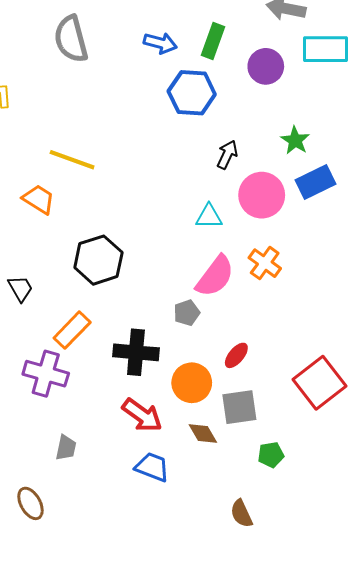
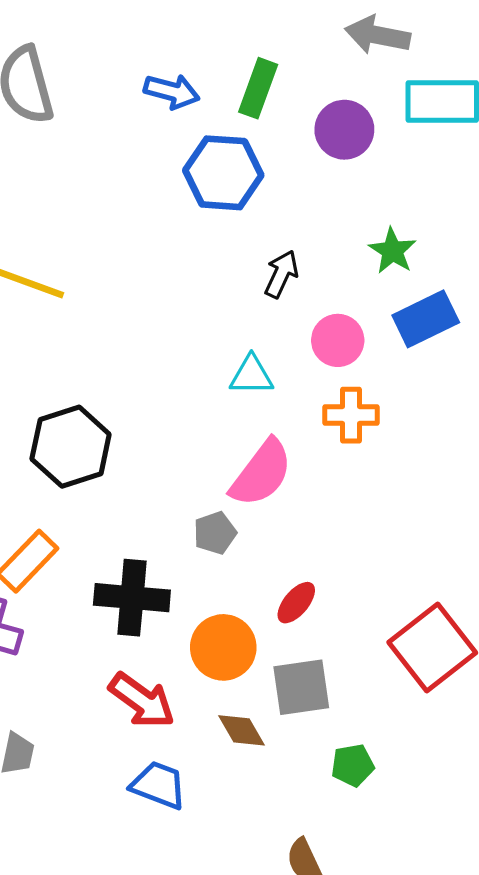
pink circle: (262, 195) -> (338, 340), size x0.7
orange cross: (265, 263) -> (351, 415), moved, turned -36

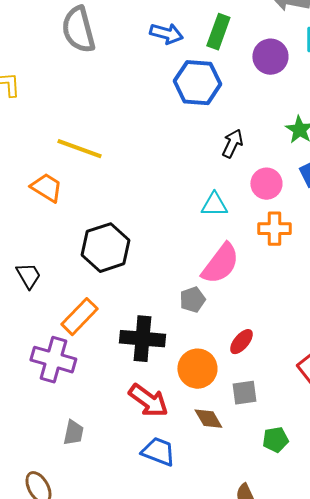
gray square: (301, 687) -> (244, 393), size x0.7

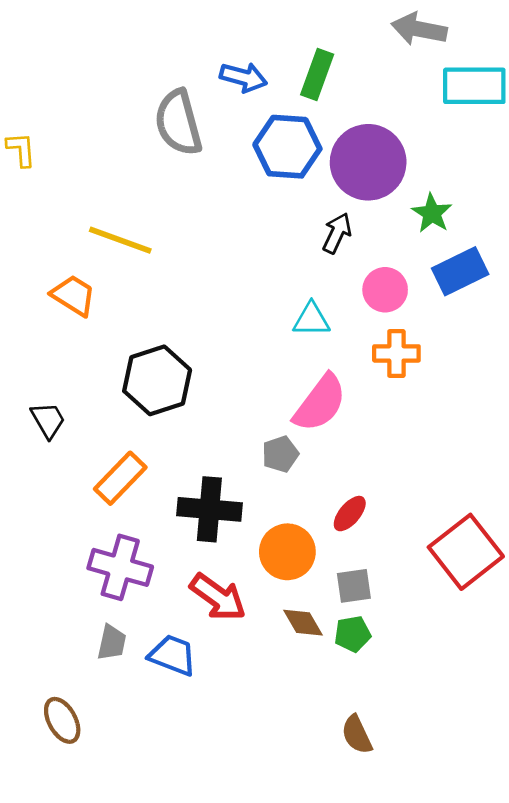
gray semicircle: (78, 30) -> (178, 123), moved
purple circle: (270, 57) -> (368, 162), moved, size x1.5
purple cross: (53, 360) -> (120, 567), moved
green pentagon: (275, 440) -> (353, 634), moved
blue trapezoid: (158, 452) -> (173, 655), moved

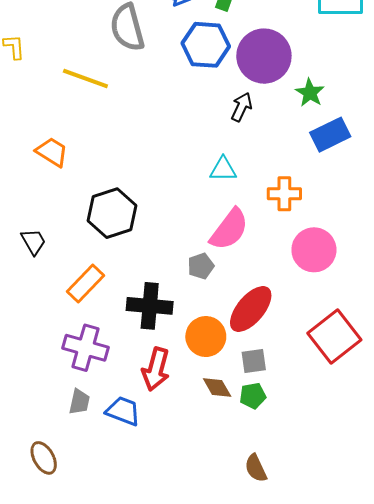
yellow line: (120, 240) -> (85, 78), moved
pink circle: (385, 290) -> (314, 250), moved, size x1.4
red ellipse: (350, 514) -> (251, 309), size x1.8
red arrow: (218, 597) -> (156, 369), turned 69

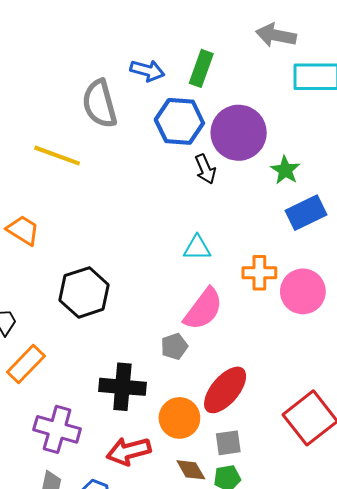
black arrow: (242, 107) -> (205, 169), moved, turned 132
pink circle: (314, 250) -> (303, 291), moved
orange rectangle: (85, 283) -> (26, 364), moved
red arrow: (156, 369) -> (129, 451), turned 60

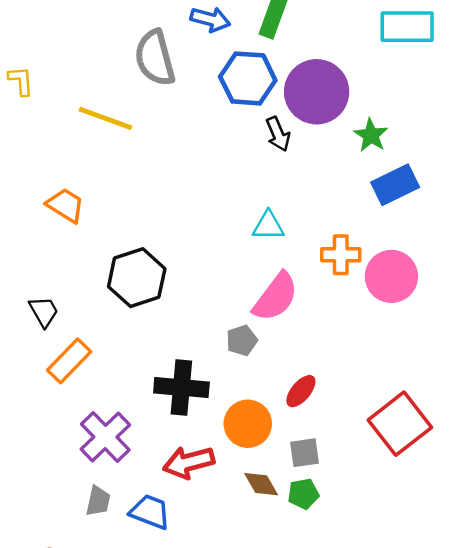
red ellipse: (225, 390) -> (301, 391), size x0.6
purple cross: (57, 429) -> (105, 437), turned 30

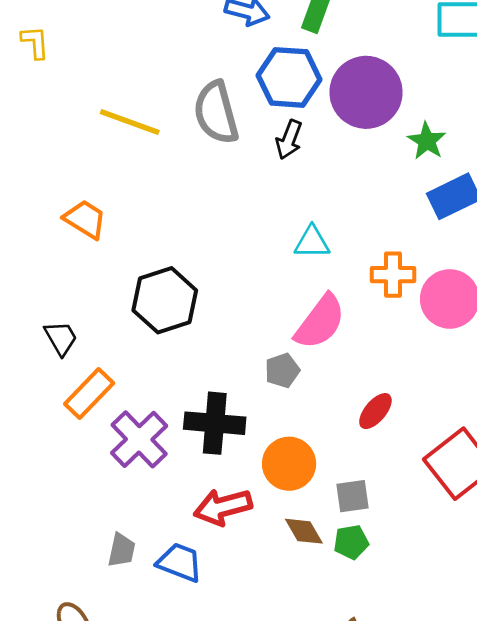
gray semicircle: (155, 58) -> (216, 113), moved
yellow L-shape: (21, 81) -> (35, 42), moved
black arrow: (278, 134) -> (289, 140), moved, turned 44
red ellipse: (301, 391) -> (375, 411), moved
purple cross: (105, 437) -> (139, 439), moved

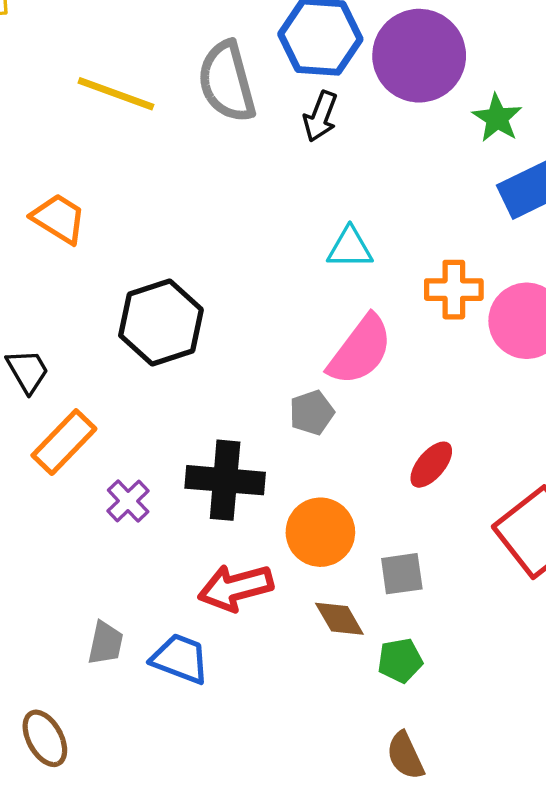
purple cross: (139, 439) -> (128, 501), size x0.6
green pentagon: (351, 542) -> (400, 660), moved

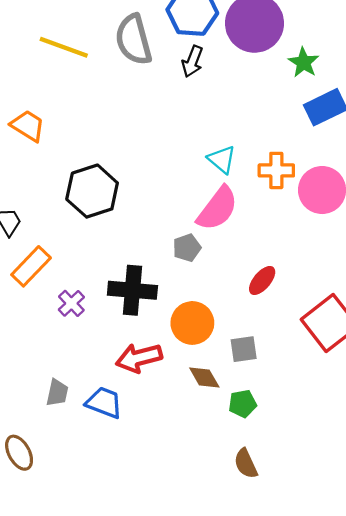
cyan triangle: (350, 248) -> (222, 160), moved, turned 40

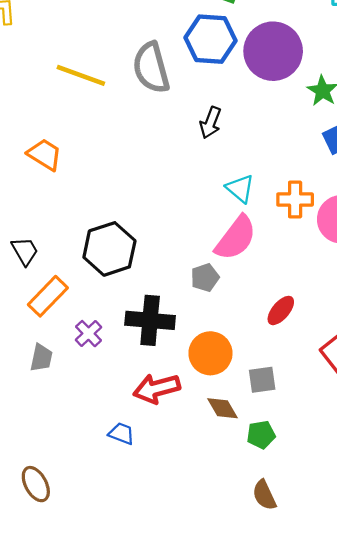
black arrow: (192, 61) -> (210, 123), moved
black hexagon: (92, 191) -> (109, 249), moved
gray trapezoid: (57, 393) -> (41, 358), moved
blue trapezoid: (104, 403) -> (121, 434), size x0.7

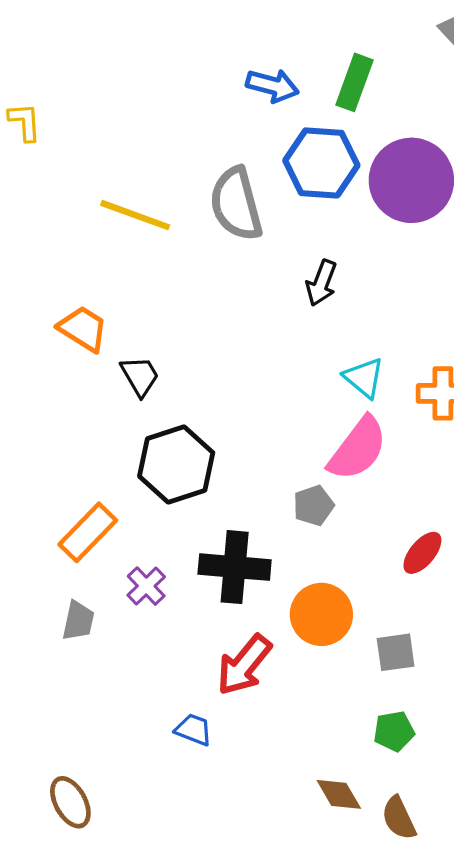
black trapezoid: (25, 251) -> (140, 376), moved
red arrow: (157, 388) -> (244, 665), turned -36
brown diamond: (223, 408) -> (339, 794), moved

